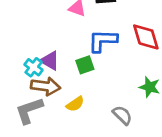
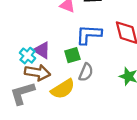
yellow semicircle: (75, 104) -> (63, 89), size x1.5
gray semicircle: (122, 115) -> (86, 72), moved, turned 66

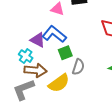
blue L-shape: (89, 34) -> (54, 34), moved, turned 40
purple triangle: (42, 50) -> (38, 40), moved

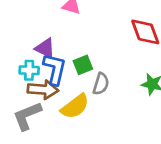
blue L-shape: (54, 34) -> (55, 69), moved, turned 65
cyan cross: (26, 56) -> (29, 70), turned -32

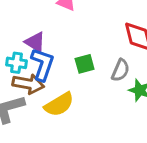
green square: (83, 65) -> (85, 64), moved
gray semicircle: (101, 84) -> (120, 70), moved

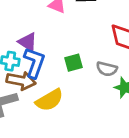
gray semicircle: (120, 70) -> (107, 69), turned 80

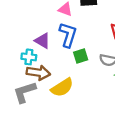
blue L-shape: (34, 63) -> (68, 35), moved

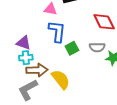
purple triangle: (42, 41) -> (23, 43), moved
yellow semicircle: (62, 88) -> (61, 79), turned -85

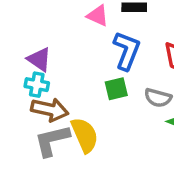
blue L-shape: (57, 31) -> (127, 51), moved
gray L-shape: (28, 90) -> (52, 140), moved

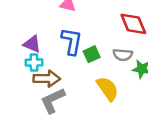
blue L-shape: (127, 51) -> (72, 41), moved
yellow semicircle: (85, 135) -> (108, 89), moved

